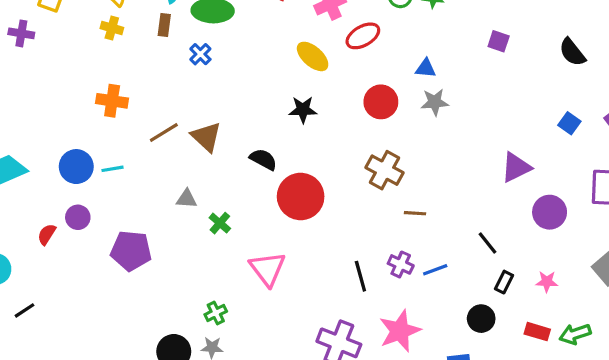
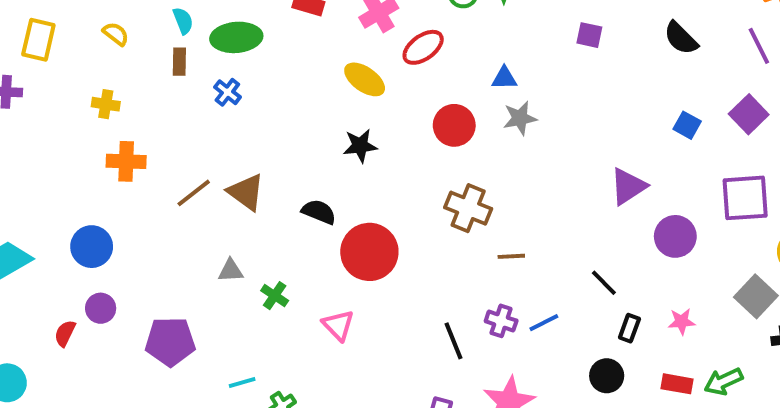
yellow cross: (112, 28) -> (106, 104), moved
cyan line: (112, 169) -> (242, 383), moved
pink triangle: (268, 269) -> (338, 325), moved, size x0.7

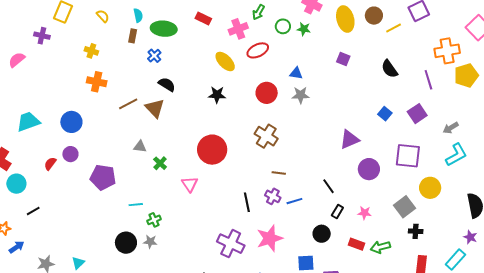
black semicircle: (319, 212) -> (167, 84), moved
brown line: (511, 256) -> (279, 173), moved

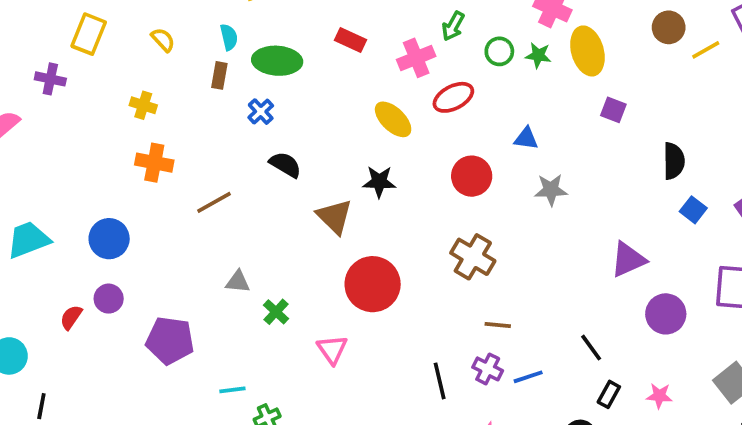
yellow ellipse: (345, 19) -> (587, 51), moved
black semicircle: (389, 69) -> (674, 161), moved, turned -144
gray star: (301, 95) -> (551, 190), moved
brown triangle: (155, 108) -> (334, 217), moved
black line: (33, 211) -> (41, 406), turned -48

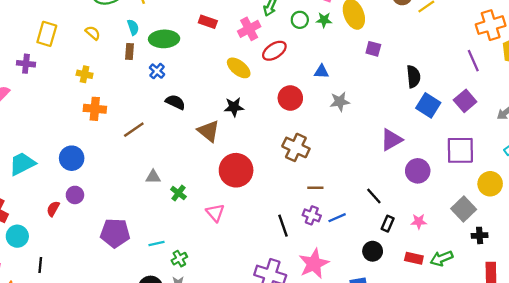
blue square: (693, 210) -> (428, 105), size x1.5
purple pentagon: (170, 340) -> (115, 233), moved

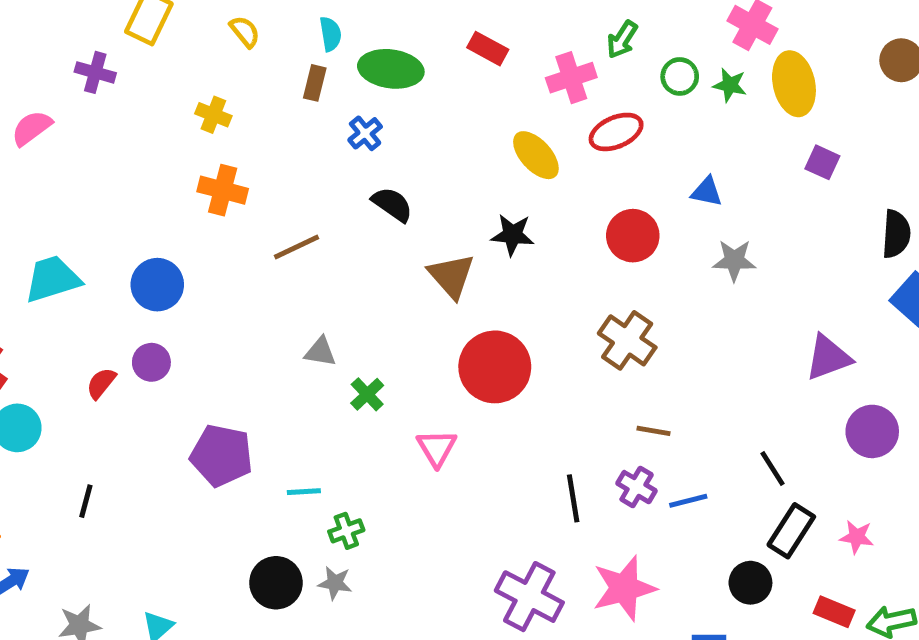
black rectangle: (388, 224) -> (791, 531), size x1.5
black line: (40, 265) -> (86, 501), moved

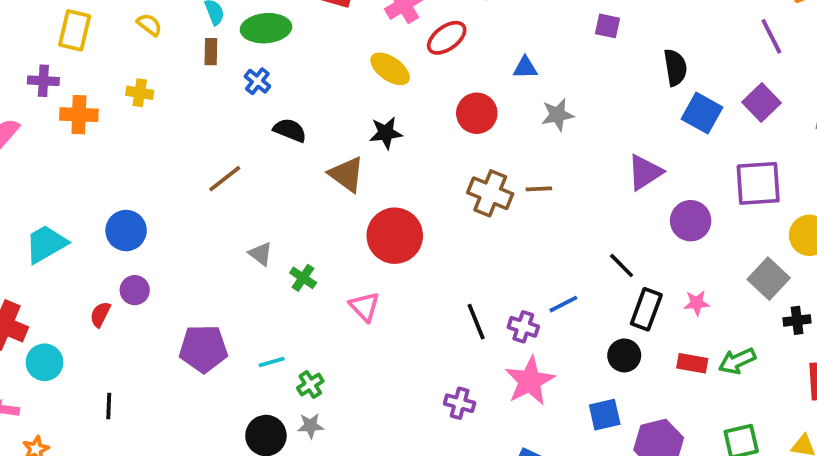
orange cross: (223, 190) -> (79, 115), moved
gray triangle: (320, 352) -> (261, 254), turned 40
brown line: (653, 431) -> (539, 189), moved
purple cross: (637, 487) -> (523, 327), moved
purple cross: (529, 597) -> (460, 403), size x0.6

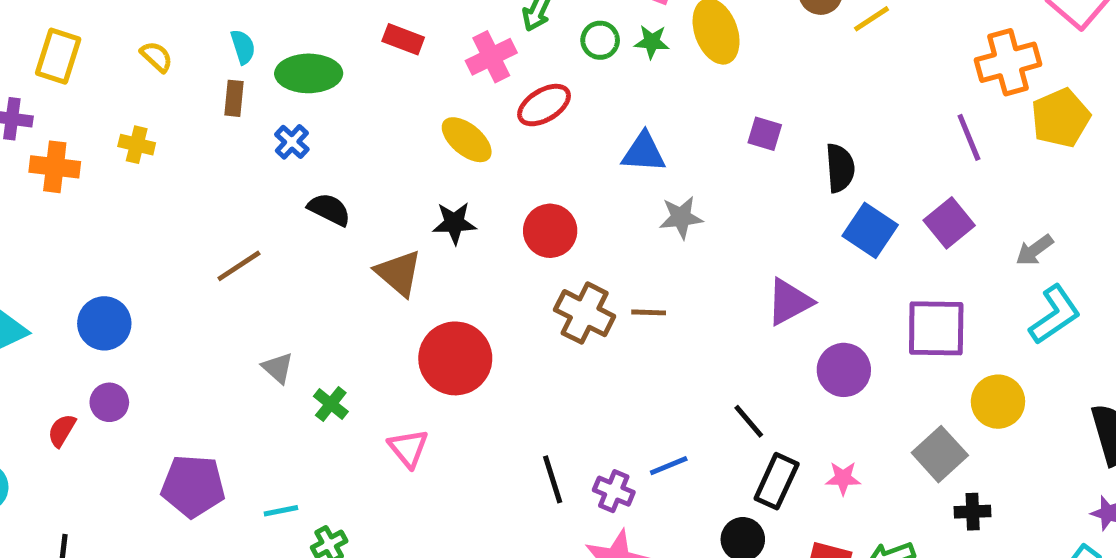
purple square: (608, 26) -> (765, 134), moved
blue triangle: (525, 68) -> (644, 152), size x1.4
red circle: (477, 113) -> (550, 231), moved

